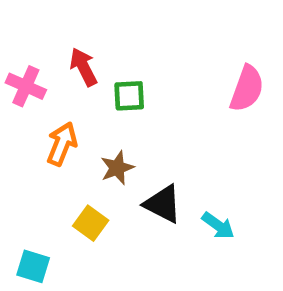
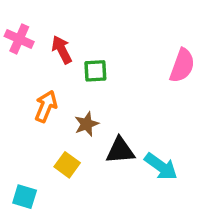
pink cross: (26, 86) -> (19, 39), moved
black triangle: (163, 204) -> (120, 151), turned -32
cyan arrow: (218, 226) -> (161, 167), size x1.4

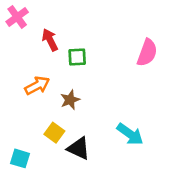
pink cross: (19, 39) -> (17, 17), moved, turned 30
orange arrow: (46, 106) -> (37, 86), turned 40
black triangle: (120, 151) -> (79, 148), moved, turned 30

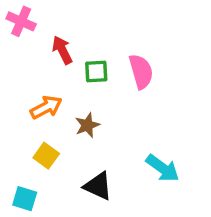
pink cross: (17, 17) -> (21, 21), turned -30
pink semicircle: (147, 53) -> (141, 71), moved, turned -36
yellow square: (54, 133) -> (46, 156), moved

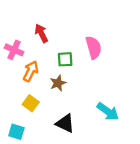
pink cross: (21, 21) -> (14, 50), moved
green square: (96, 71) -> (65, 59), moved
orange arrow: (46, 107) -> (31, 71), turned -36

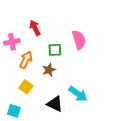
pink cross: (14, 50) -> (12, 42), turned -35
cyan arrow: (108, 112) -> (78, 94), moved

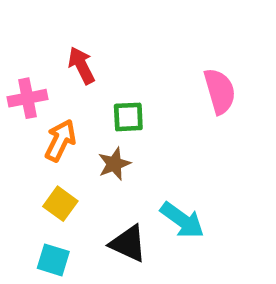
pink semicircle: (79, 40) -> (220, 91), moved
cyan square: (14, 111) -> (53, 260), moved

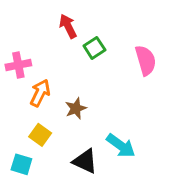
red arrow: (81, 65) -> (68, 26), moved
green square: (128, 117) -> (94, 48), moved, turned -30
cyan square: (53, 260) -> (21, 164), moved

